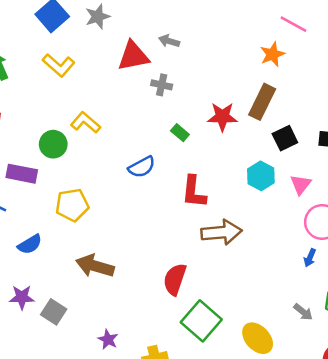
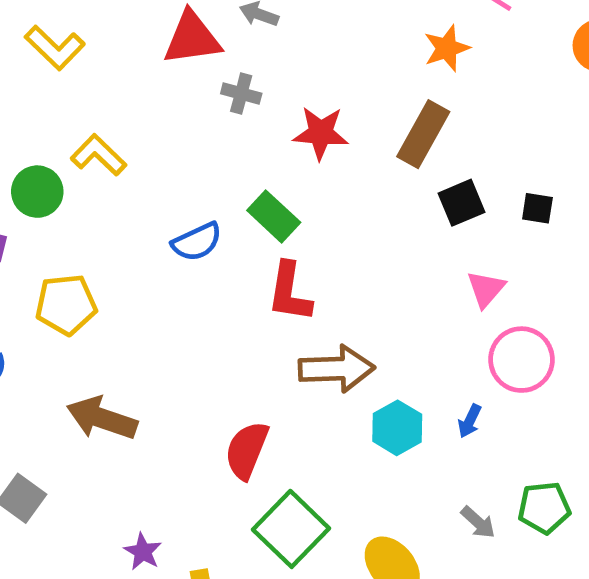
red star: (222, 117) -> (321, 133), moved
green rectangle: (180, 133) -> (274, 216), moved, size x1.5
cyan hexagon: (261, 176) -> (397, 428), moved
blue arrow: (310, 258) -> (470, 421), moved
purple star: (108, 339) -> (143, 552), moved

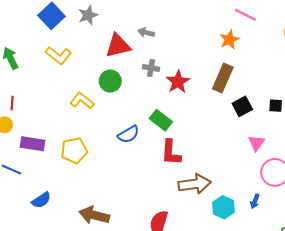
gray cross: (241, 94) -> (151, 68), moved
red star: (321, 133) -> (178, 82), turned -30
green circle: (37, 192) -> (110, 81), moved
yellow pentagon: (66, 305) -> (74, 150), moved

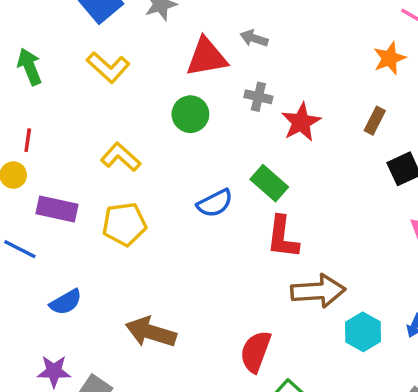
brown rectangle: (223, 78) -> (375, 121), size x0.6
yellow L-shape: (82, 101) -> (121, 157), moved

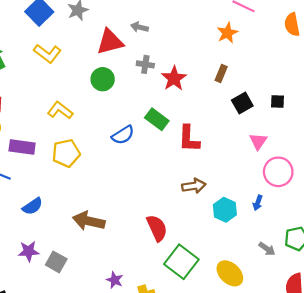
red L-shape: (283, 237) -> (189, 139), moved
brown arrow: (318, 291) -> (194, 186), size x0.7
red semicircle: (256, 352) -> (157, 228), turned 140

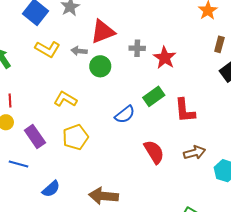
gray arrow: (139, 27) -> (79, 51), moved
brown rectangle: (221, 74) -> (219, 44), moved
green rectangle: (157, 119) -> (154, 96), turned -65
purple rectangle: (22, 147) -> (35, 137), turned 55
red semicircle: (157, 228) -> (154, 152), moved

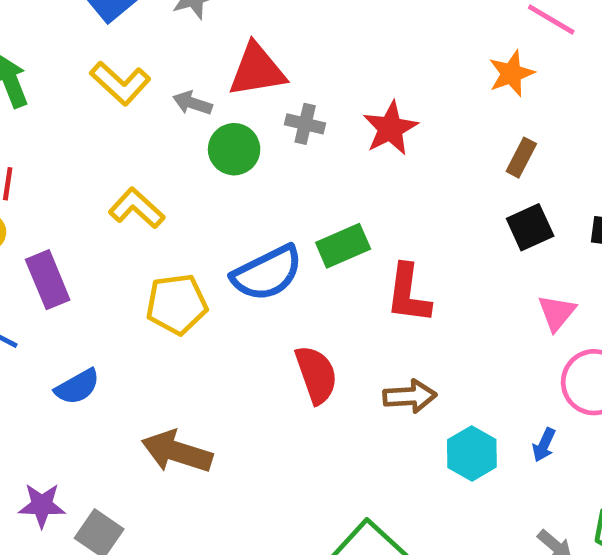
gray cross: (137, 48) -> (305, 124), moved
red star: (165, 58) -> (390, 128), moved
blue semicircle: (125, 114) -> (267, 273), size x1.4
yellow pentagon: (75, 137) -> (177, 304), moved
blue semicircle: (51, 189) -> (77, 387), moved

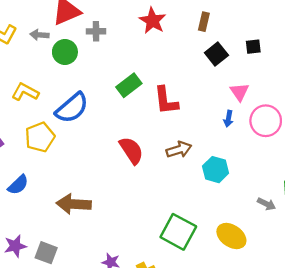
red star: (390, 128) -> (153, 21), moved
blue semicircle: (267, 273) -> (72, 108), moved
yellow pentagon: (177, 304) -> (40, 137), moved
blue arrow: (544, 445) -> (228, 119), moved

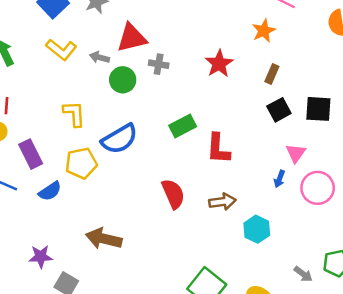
black square: (253, 47) -> (318, 109), size x1.6
yellow L-shape: (25, 92) -> (74, 114), turned 48
blue semicircle: (18, 185) -> (50, 191), moved
purple star: (15, 246) -> (41, 256), moved

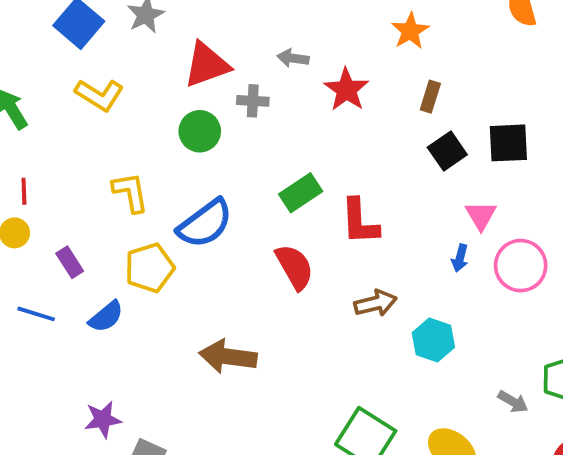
gray arrow: (99, 57) -> (293, 58), moved
purple rectangle: (31, 154) -> (70, 262), size x0.7
red semicircle: (173, 194) -> (294, 267), moved
brown arrow: (104, 239) -> (228, 357), moved

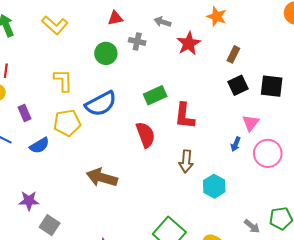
orange star: (410, 31) -> (217, 17), moved, turned -30
red triangle: (207, 65) -> (115, 18), size x0.6
brown arrow: (375, 303) -> (186, 161), turned 100

